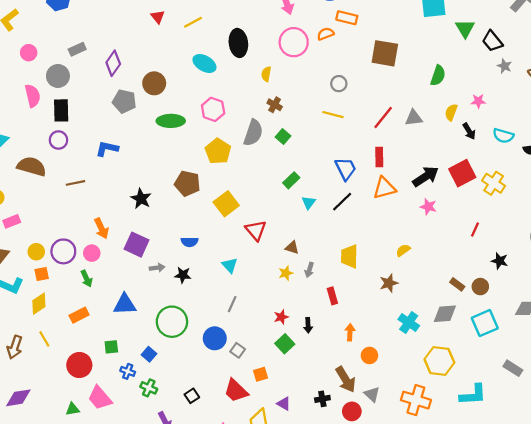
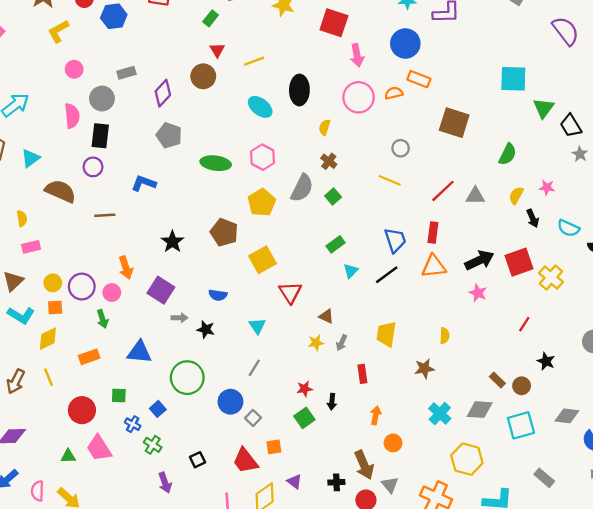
brown circle: (154, 83) -> (203, 76), moved
yellow semicircle: (403, 250) -> (445, 336), turned 120

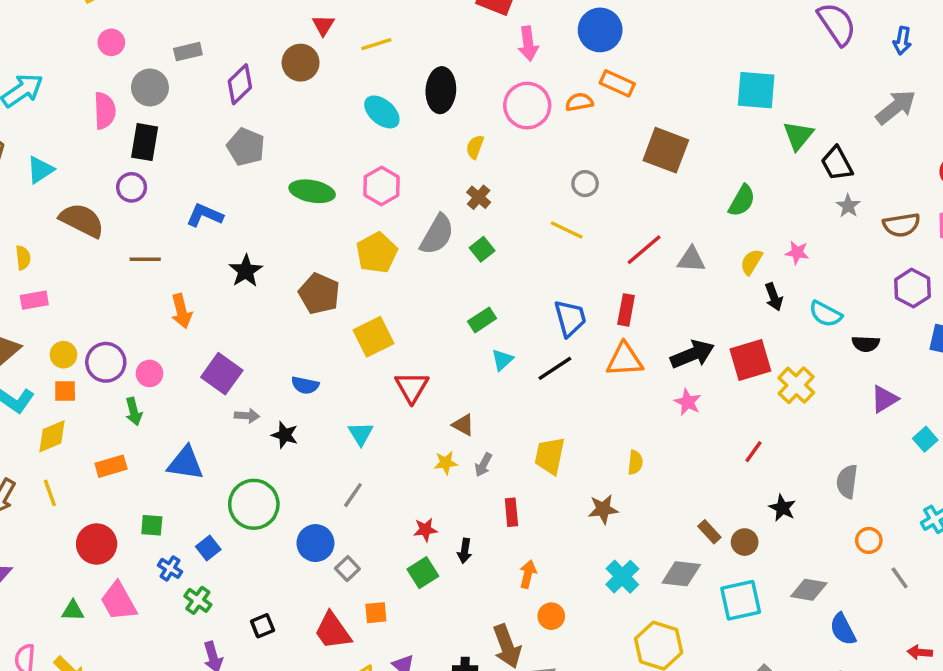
black star: (172, 242) -> (246, 271), moved
orange arrow: (126, 268) -> (181, 311), moved

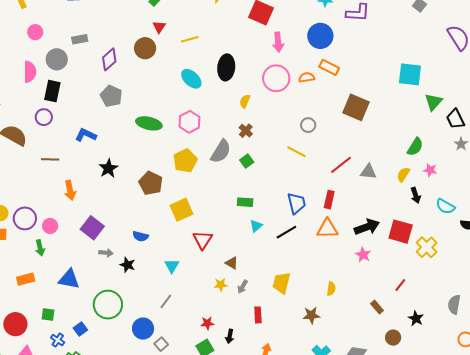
green semicircle: (742, 201) -> (415, 147), moved
green rectangle: (482, 320) -> (245, 202), turned 35
red square: (750, 360) -> (401, 232), turned 30
brown rectangle: (709, 532) -> (377, 307), moved

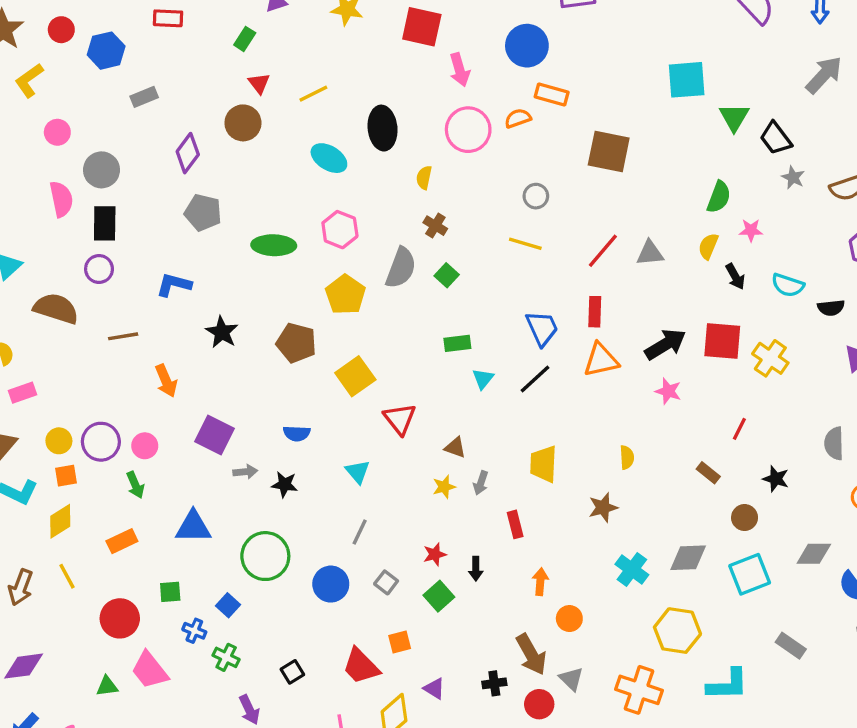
gray rectangle: (80, 39) -> (144, 97), moved
gray square: (161, 344) -> (386, 582), moved

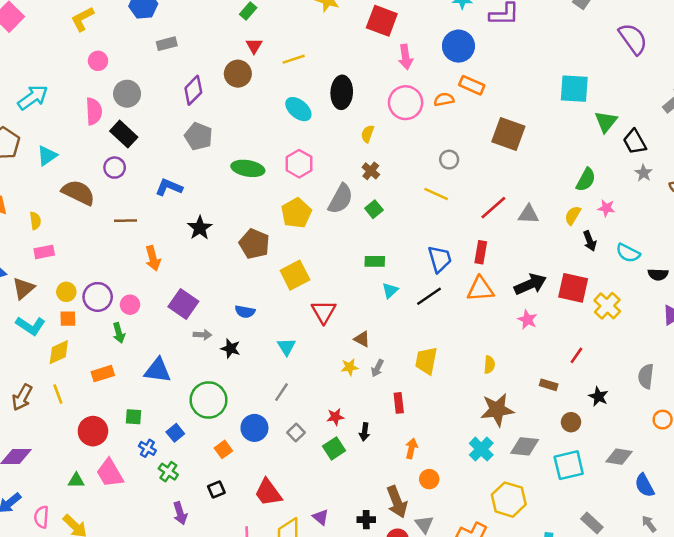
black rectangle: (105, 223) -> (124, 134), turned -56
brown rectangle: (708, 473) -> (549, 385), turned -30
brown star: (603, 507) -> (497, 410), moved, size x1.5
orange square: (400, 642) -> (223, 449), moved, turned -30

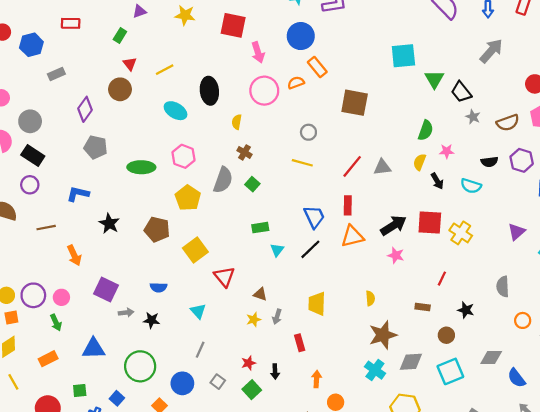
orange rectangle: (472, 85) -> (317, 67), turned 36
black semicircle: (658, 274) -> (489, 162), moved

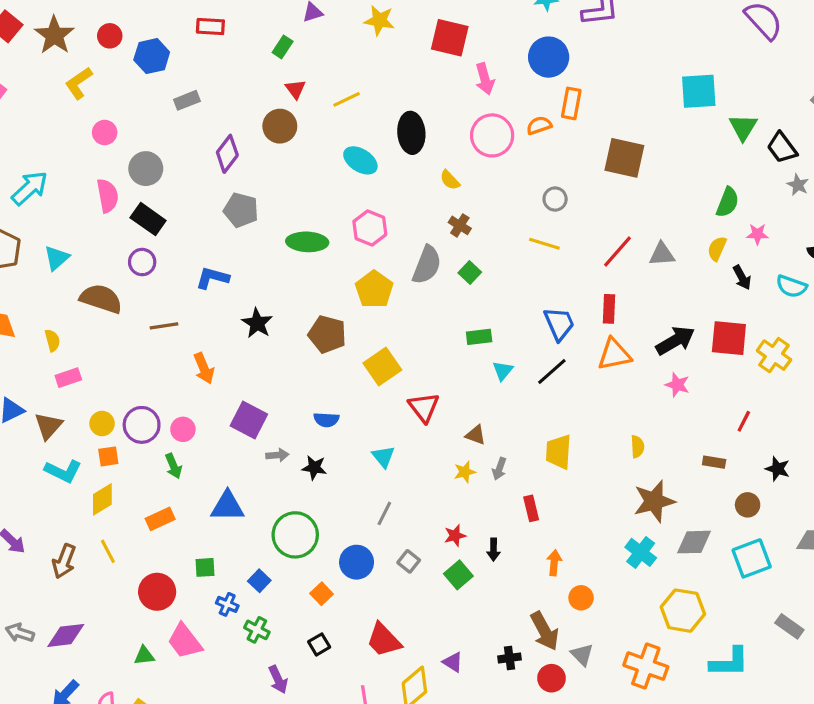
orange rectangle: (317, 67) -> (571, 103), turned 48
yellow semicircle: (237, 122) -> (450, 180), turned -56

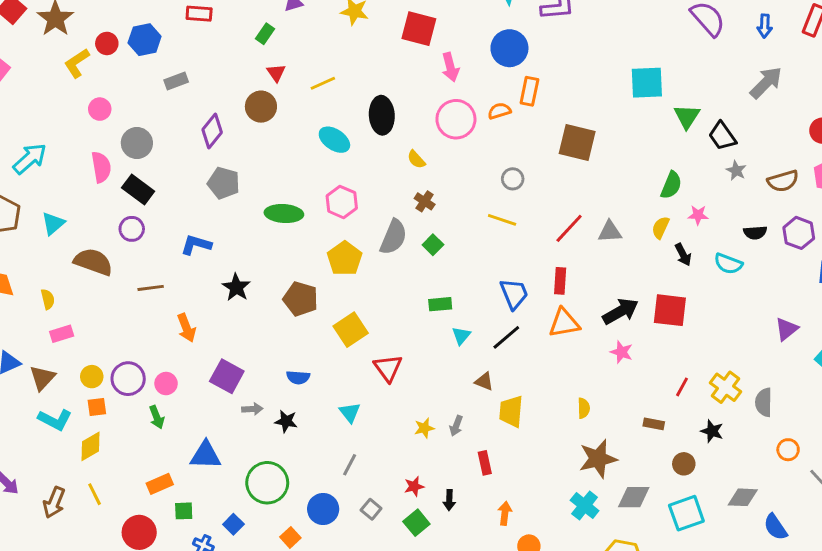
red circle: (110, 36) -> (107, 43), moved
yellow cross: (774, 355) -> (726, 387), moved
brown triangle: (476, 435) -> (484, 382), moved
orange rectangle: (160, 519) -> (160, 484), moved

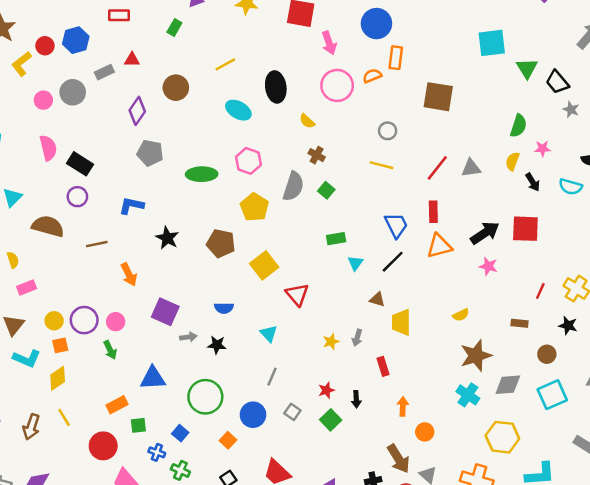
red triangle: (276, 73) -> (132, 60), moved, turned -49
gray circle: (137, 143) -> (73, 92), moved
yellow semicircle: (584, 408) -> (461, 315), turned 70

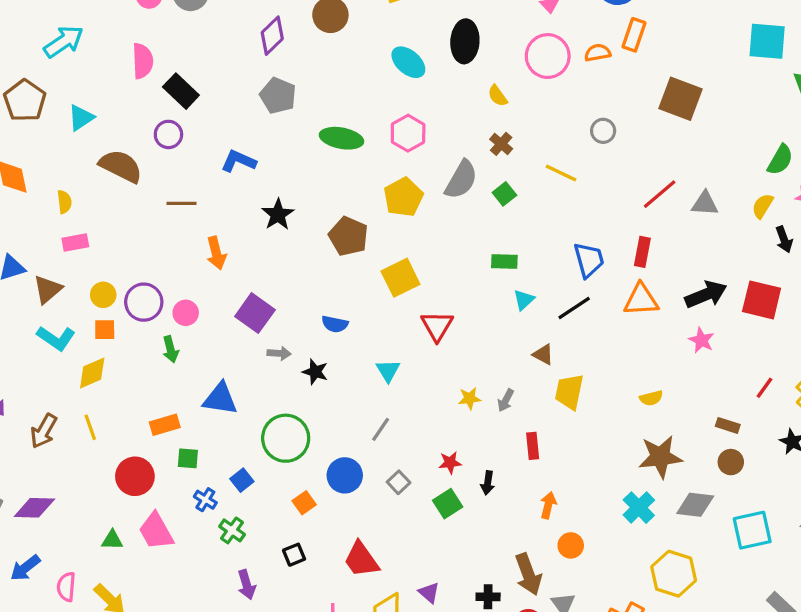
yellow line: (381, 165) -> (561, 173), moved
brown circle: (547, 354) -> (731, 462), moved

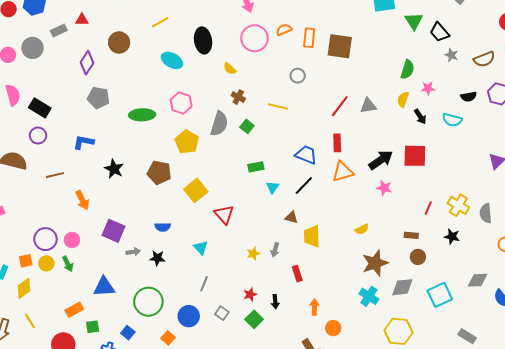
orange rectangle: (634, 35) -> (309, 38), moved
blue trapezoid: (589, 260) -> (306, 155), turned -40
yellow circle: (103, 295) -> (46, 263), moved

